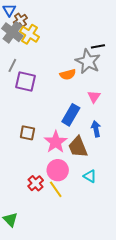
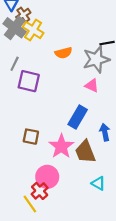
gray star: (88, 61) -> (96, 59), turned 30
orange semicircle: (68, 75) -> (64, 53), moved
pink triangle: (94, 97) -> (92, 85), moved, turned -40
pink circle: (58, 170) -> (47, 177), moved
yellow line: (56, 189) -> (30, 204), moved

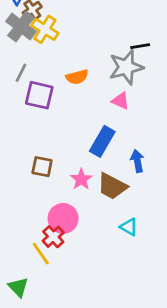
orange semicircle: (64, 53) -> (77, 77), moved
pink star: (61, 146) -> (81, 179), size x0.7
brown trapezoid: (85, 152) -> (112, 186), turned -40

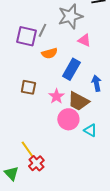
gray star: (126, 67) -> (70, 16), moved
gray line: (21, 73) -> (42, 30), moved
orange semicircle: (77, 77) -> (49, 53), moved
pink circle: (63, 218) -> (68, 119), moved
red cross: (53, 237) -> (36, 163), moved

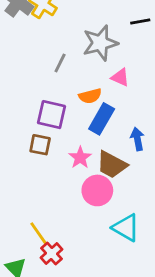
purple square: (26, 36) -> (51, 115), moved
orange semicircle: (49, 53) -> (90, 96), moved
cyan triangle: (90, 130) -> (126, 228), moved, size x1.5

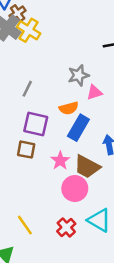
gray star: (100, 43) -> (78, 75), moved, size x0.7
gray line: (60, 63) -> (27, 89), moved
pink triangle: (120, 77) -> (94, 92), turned -42
red cross: (51, 254) -> (66, 227), moved

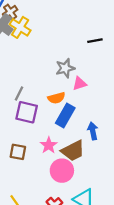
gray line: (27, 89) -> (19, 93), moved
brown square: (26, 150) -> (18, 152), moved
brown trapezoid: (87, 167) -> (73, 151), turned -55

